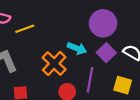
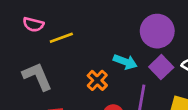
orange cross: (54, 64) -> (97, 80), size x0.7

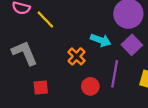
yellow line: (61, 38) -> (45, 20), turned 66

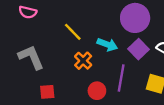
yellow line: (45, 20) -> (73, 32), moved

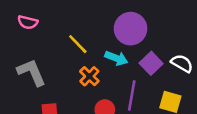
purple circle: (135, 18) -> (131, 29), moved

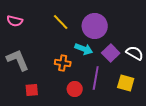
yellow line: (78, 44) -> (61, 22), moved
orange cross: (89, 76) -> (63, 63), turned -35

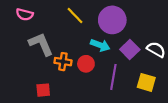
gray L-shape: (18, 60) -> (41, 44), moved
orange cross: (63, 63) -> (63, 62), moved
red circle: (75, 89) -> (86, 64), moved

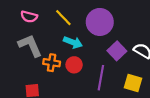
pink semicircle: (25, 14) -> (29, 17), moved
cyan arrow: (100, 45) -> (73, 42), moved

